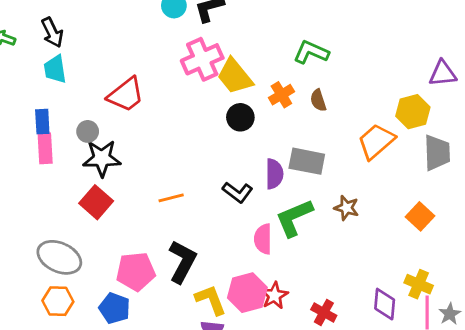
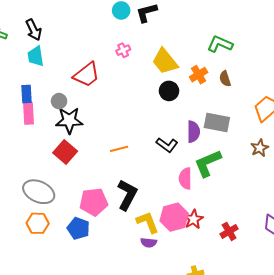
pink cross: (202, 59) -> (123, 50), moved, size x0.5
brown star: (346, 208) -> (260, 148), moved, turned 30
red cross: (324, 313) -> (229, 231), turned 30

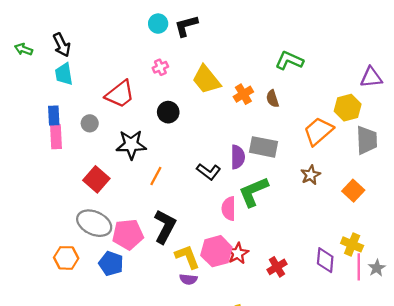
green L-shape: (220, 44) -> (289, 61), moved
black circle: (169, 91) -> (168, 112), moved
black star: (69, 120) -> (131, 145), moved
orange line: (119, 149) -> (156, 176), turned -48
gray ellipse: (39, 192) -> (94, 223), moved

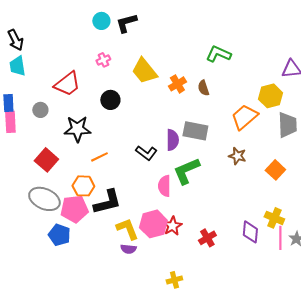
brown star: (311, 175) -> (237, 156), turned -30
orange line: (156, 176) -> (99, 157), turned 36
black L-shape: (165, 227) -> (107, 202), turned 48
orange hexagon: (66, 258) -> (83, 186), moved

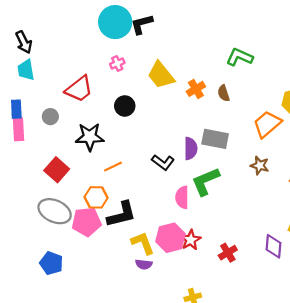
cyan circle: (101, 21) -> (115, 22), size x1.8
blue pentagon: (59, 235) -> (51, 263), moved

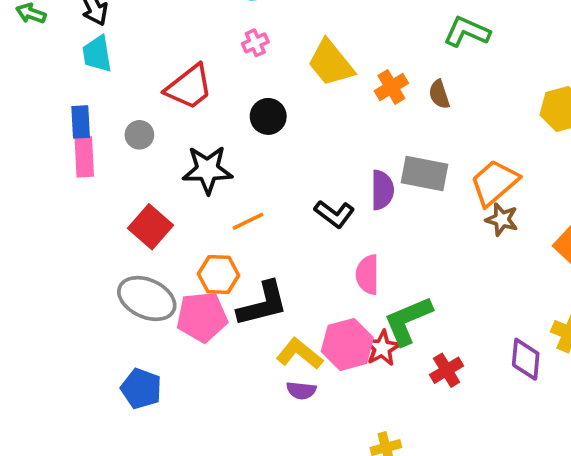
orange trapezoid: (267, 124) -> (494, 183), moved
green L-shape: (205, 181) -> (408, 321), moved
yellow L-shape: (143, 243) -> (299, 354), turned -30

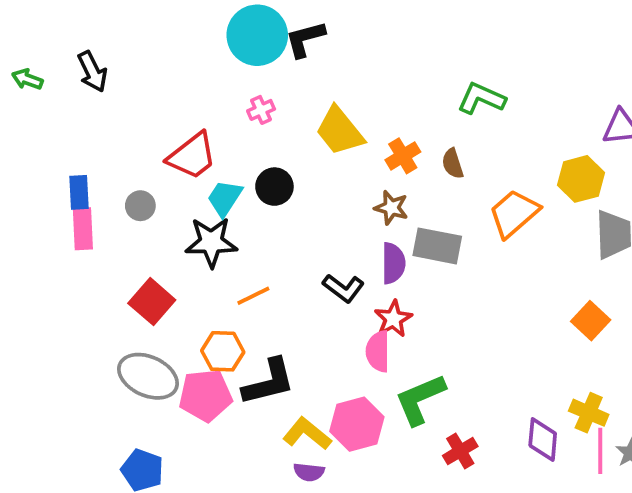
cyan trapezoid: (97, 54) -> (225, 198), moved, turned 42
orange trapezoid: (494, 183) -> (514, 213), moved
brown star: (502, 219) -> (391, 208), moved
red star: (382, 348) -> (393, 319), moved

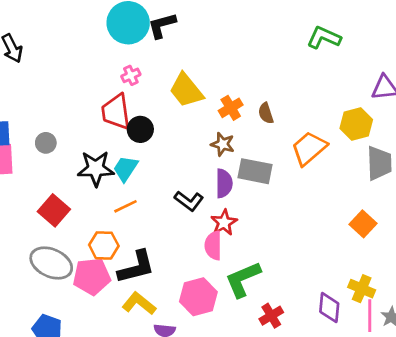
green L-shape: (481, 98) -> (324, 38), moved
red trapezoid: (192, 156) -> (116, 112), moved, turned 120
cyan trapezoid: (225, 198) -> (125, 169), moved
yellow L-shape: (307, 434) -> (139, 303), moved

